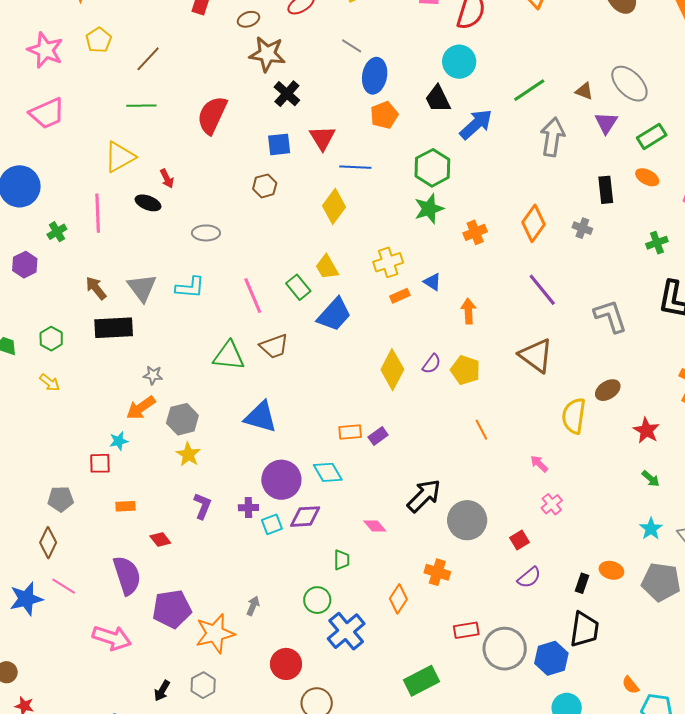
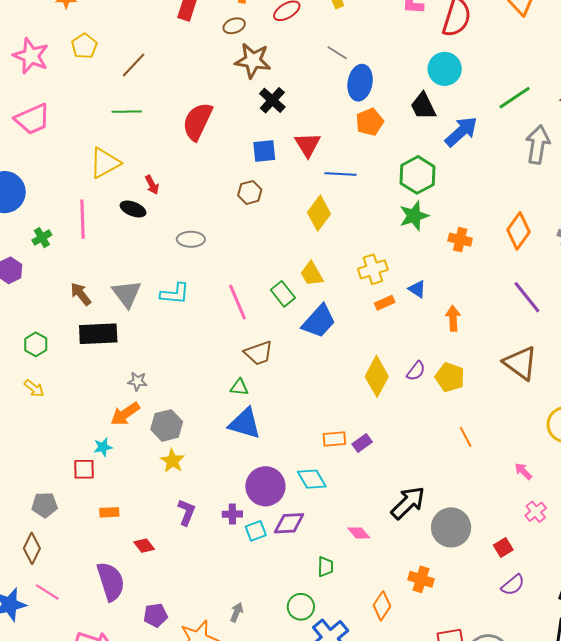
orange cross: (475, 232) -> (460, 240), turned 35
green triangle: (229, 356) -> (239, 387), moved, size x0.6
purple pentagon: (172, 609) -> (155, 615), size x0.6

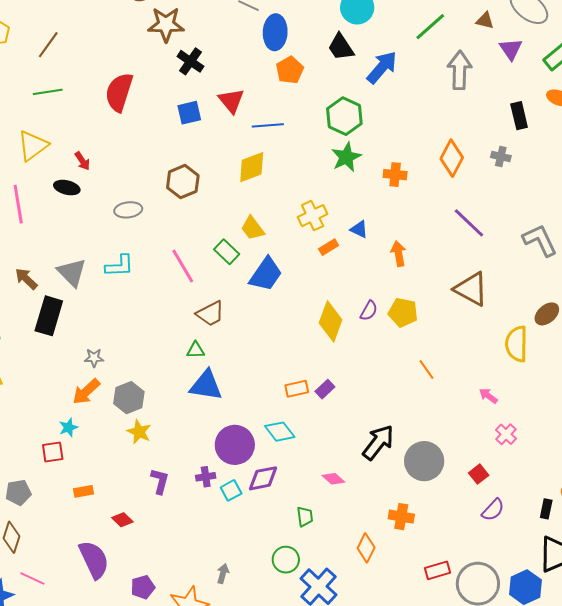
brown hexagon: (250, 192) -> (183, 182), moved, size x1.4
yellow diamond: (319, 213) -> (252, 167), turned 40
black rectangle: (98, 334) -> (49, 316), turned -63

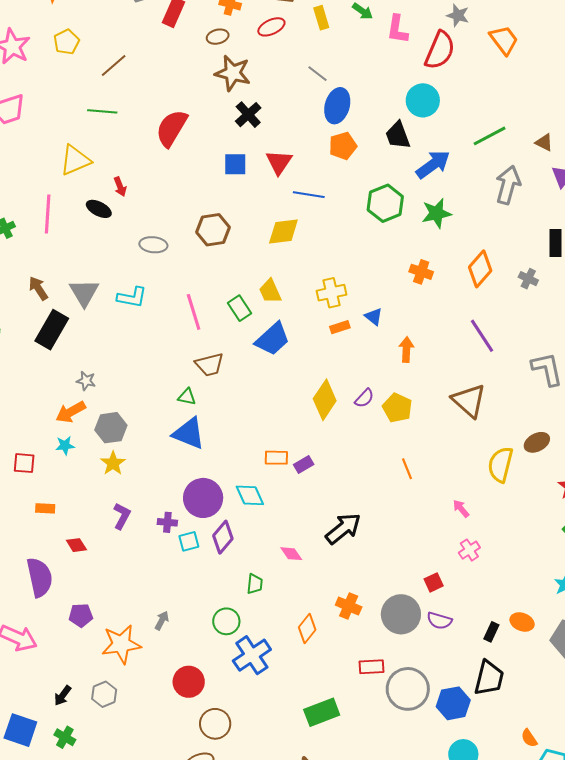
green star: (346, 157) -> (436, 213), moved
cyan star: (68, 427) -> (65, 446), moved
gray circle: (424, 461) -> (401, 614), moved
purple diamond: (263, 478) -> (223, 537), turned -52
purple semicircle: (493, 510) -> (439, 621), turned 50

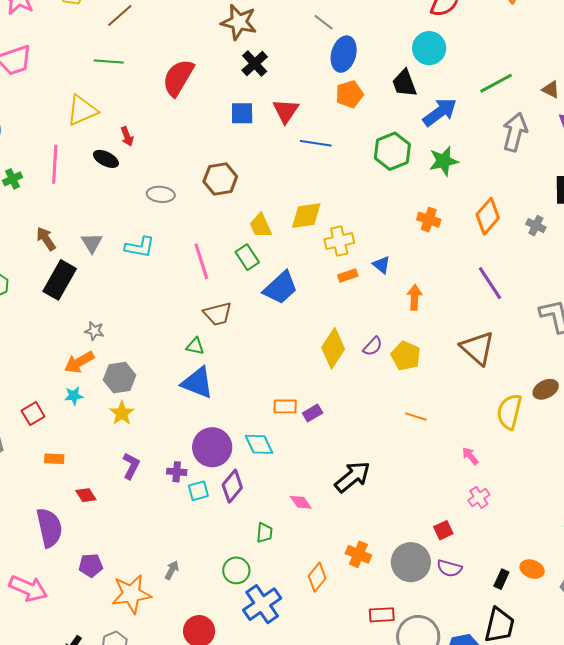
yellow diamond: (283, 232) -> (306, 216), moved
yellow trapezoid: (270, 291) -> (261, 226), moved
gray triangle: (84, 293) -> (92, 243), size x0.7
red square: (24, 463) -> (33, 414), turned -35
orange line: (407, 469) -> (416, 417), turned -50

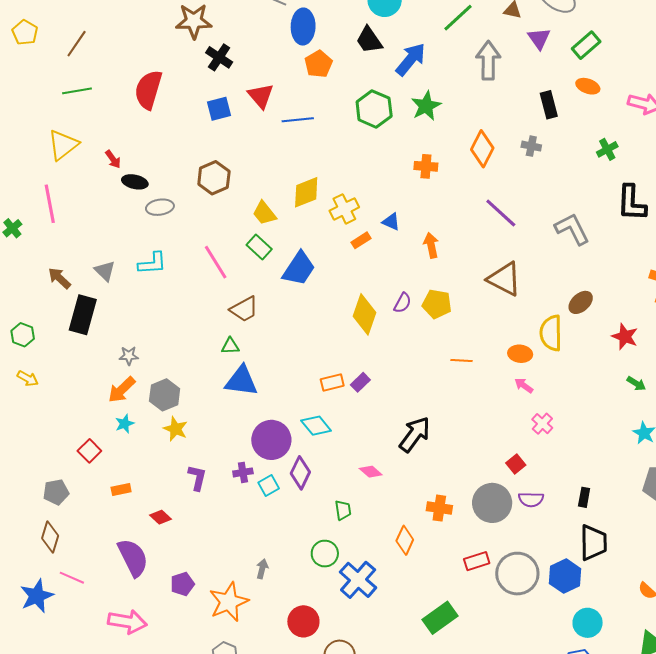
black ellipse: (106, 159) -> (135, 182), moved
orange ellipse: (532, 569) -> (520, 354), moved

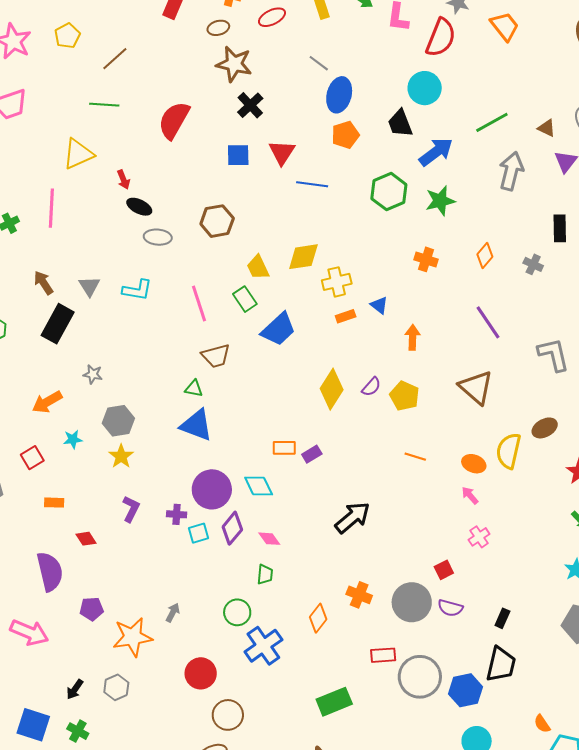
orange diamond: (482, 149) -> (485, 256), size x0.7
orange arrow: (122, 390) -> (47, 402), moved
pink diamond: (371, 472) -> (269, 539), moved

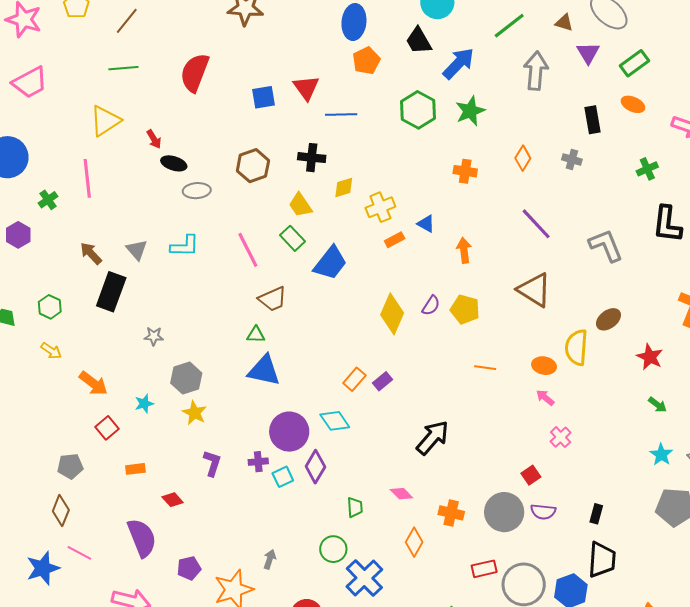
black cross: (250, 105) -> (312, 158), moved, turned -32
yellow diamond: (303, 257) -> (344, 187), size x0.7
orange arrow: (47, 402) -> (93, 383), moved, turned -104
orange rectangle: (284, 448) -> (354, 379), turned -40
pink diamond: (269, 539) -> (401, 494), moved

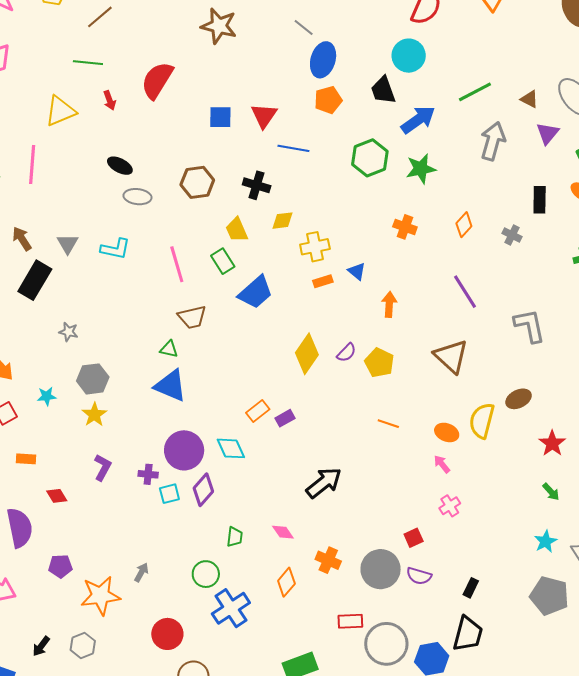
red arrow: (154, 139) -> (110, 100), moved

